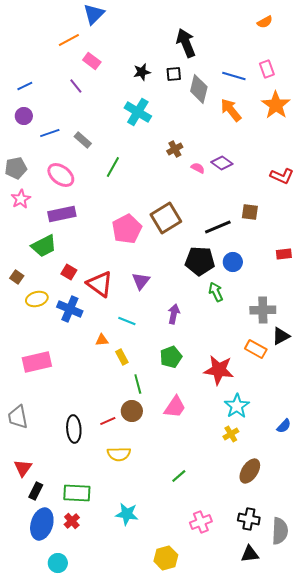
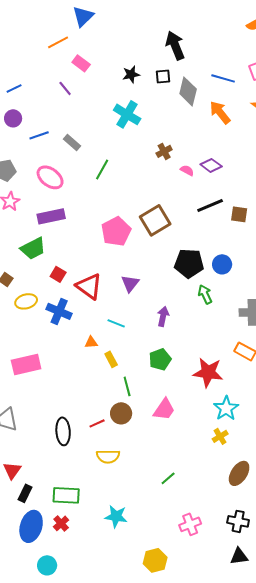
black line: (218, 227) -> (210, 205), moved

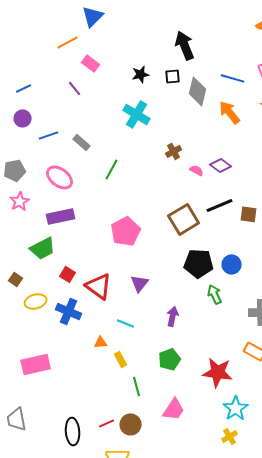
brown square: (155, 220) -> (184, 219), moved
brown circle: (121, 413) -> (131, 424), moved

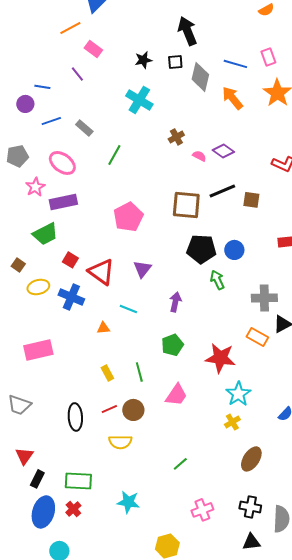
blue line: (24, 88) -> (42, 87), moved, turned 35
pink star: (20, 201) -> (35, 187), moved
brown square: (184, 219) -> (186, 205), turned 36
yellow rectangle: (121, 359) -> (107, 373), moved
gray trapezoid: (17, 419) -> (19, 405), turned -60

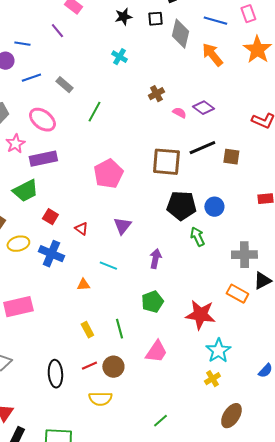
cyan cross: (139, 100) -> (119, 57), size x0.6
red triangle: (101, 272) -> (81, 229), size x0.5

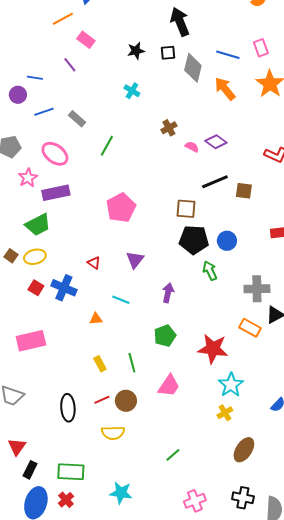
brown square: (166, 162) -> (186, 209), moved, size x0.7
red square: (50, 217) -> (36, 288), moved
yellow ellipse: (18, 244) -> (35, 257), moved

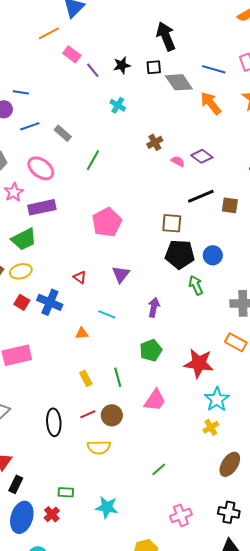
purple line: (70, 65) -> (93, 70), moved
gray diamond: (193, 68) -> (179, 82), turned -48
green rectangle: (71, 472) -> (66, 492), moved, size x0.6

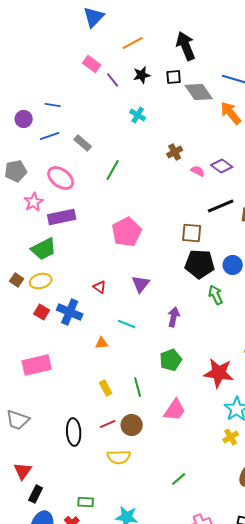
orange line: (49, 33) -> (133, 43), moved
blue line: (21, 92) -> (53, 105), moved

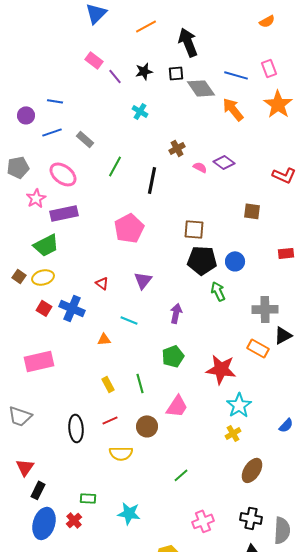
orange line: (133, 43) -> (146, 26), moved
black line: (221, 206) -> (152, 180), moved, turned -56
brown circle: (132, 425) -> (147, 426), moved

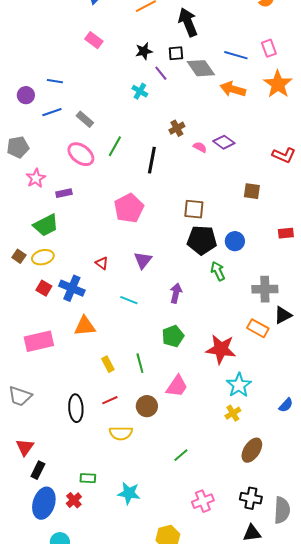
purple line: (115, 76) -> (161, 73), moved
orange arrow: (233, 109) -> (233, 89), turned -35
pink ellipse: (63, 174) -> (81, 154), moved
purple rectangle: (64, 213) -> (64, 193), size x0.6
orange triangle: (104, 339) -> (85, 326), moved, size x1.6

